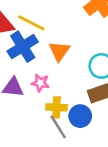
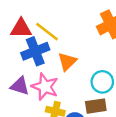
pink star: (40, 83) -> (45, 87), size x1.6

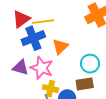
red triangle: (21, 28) -> (21, 19), turned -36
yellow line: (47, 32) -> (43, 22), turned -45

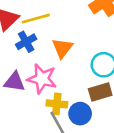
blue cross: (33, 38) -> (26, 42), size x0.7

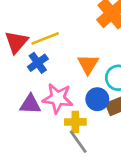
orange triangle: (62, 48) -> (88, 64), moved
blue circle: (80, 114) -> (97, 99), moved

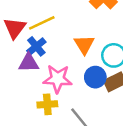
purple triangle: (30, 104) -> (29, 63), moved
yellow cross: (75, 122) -> (47, 104), moved

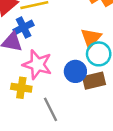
orange triangle: (84, 45) -> (91, 38), moved

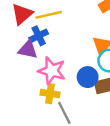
yellow cross: (21, 88) -> (50, 94), moved

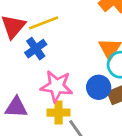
purple triangle: (28, 50) -> (16, 107), moved

